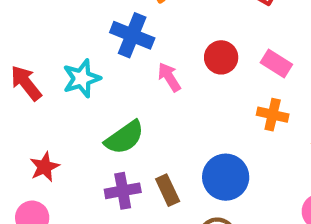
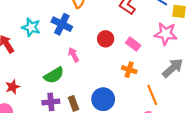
pink arrow: (169, 77) -> (74, 55), moved
cyan star: (82, 78) -> (31, 27), moved, turned 30

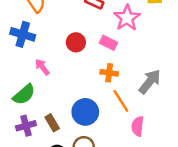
pink star: (166, 34) -> (127, 18), moved, turned -30
gray arrow: (173, 68) -> (150, 82), moved
orange line: (152, 95) -> (121, 101), moved

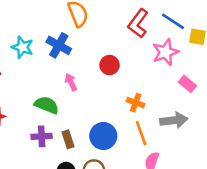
pink rectangle: (108, 43) -> (187, 84), moved
gray arrow: (150, 82) -> (174, 120), turned 32
green semicircle: (24, 94) -> (47, 105), turned -130

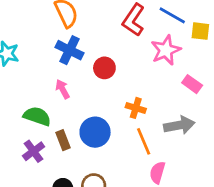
blue cross: (59, 45) -> (69, 50), moved
purple cross: (42, 136) -> (34, 151), turned -30
blue circle: (103, 136) -> (95, 132), moved
brown rectangle: (68, 139) -> (63, 140), moved

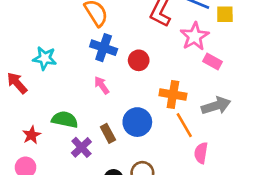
pink rectangle: (192, 84) -> (212, 61), moved
orange cross: (136, 108) -> (173, 94), size x1.4
green semicircle: (37, 116) -> (65, 120), moved

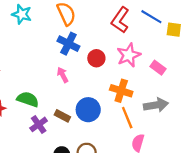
pink star: (195, 36) -> (129, 55), moved
cyan star: (45, 58) -> (22, 14), moved
brown rectangle: (108, 133) -> (62, 116), turned -42

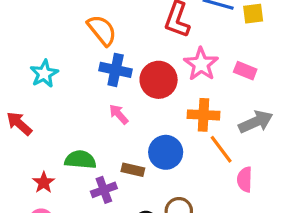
cyan star: (22, 14) -> (44, 74), moved, turned -30
red circle: (96, 58) -> (159, 80), size x1.5
purple cross: (39, 124) -> (104, 190), turned 30

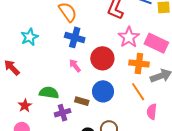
pink rectangle: (245, 71) -> (156, 43), size x1.6
red circle: (159, 80) -> (102, 58), moved
orange cross: (204, 115) -> (139, 64), moved

